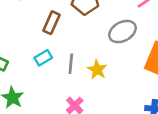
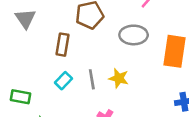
gray ellipse: (123, 32) -> (134, 35), turned 44

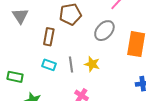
gray ellipse: (134, 35) -> (104, 31), turned -50
cyan rectangle: (64, 81) -> (49, 65), turned 64

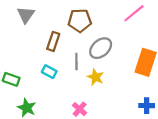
gray ellipse: (104, 31) -> (101, 48), moved
gray line: (71, 64) -> (76, 62), moved

